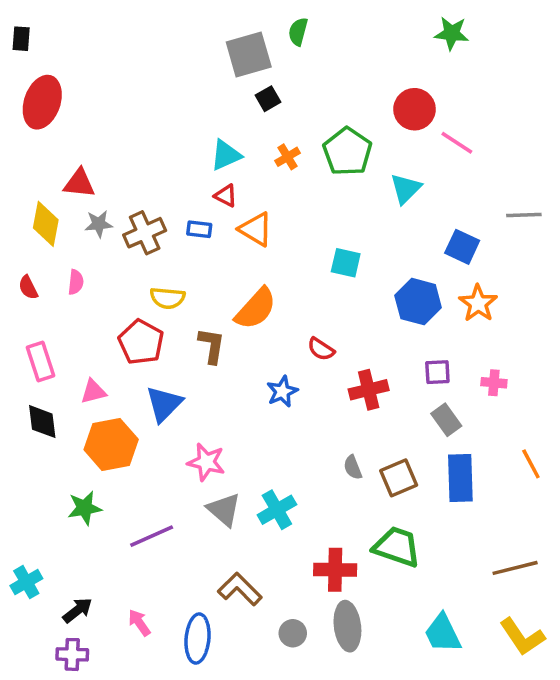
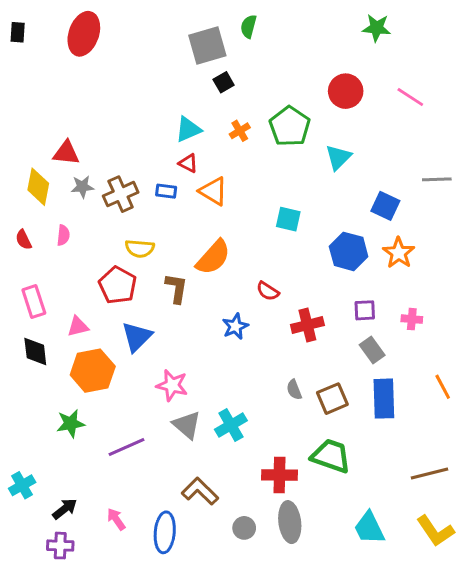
red ellipse: (42, 102) -> (84, 34), moved
pink line: (457, 143) -> (410, 97), moved

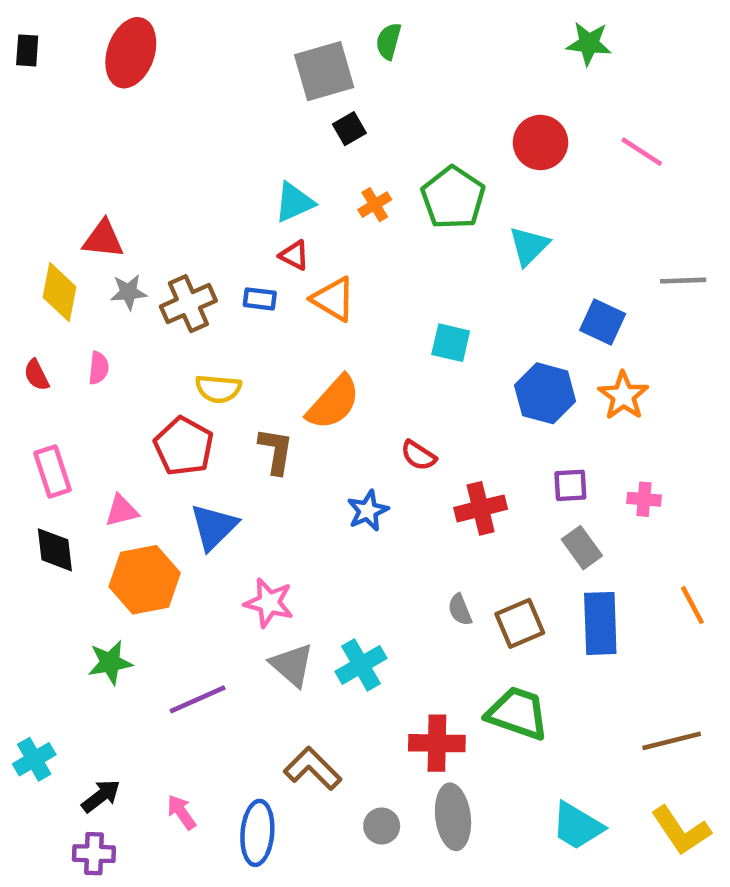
cyan trapezoid: (369, 528) -> (577, 826), turned -33

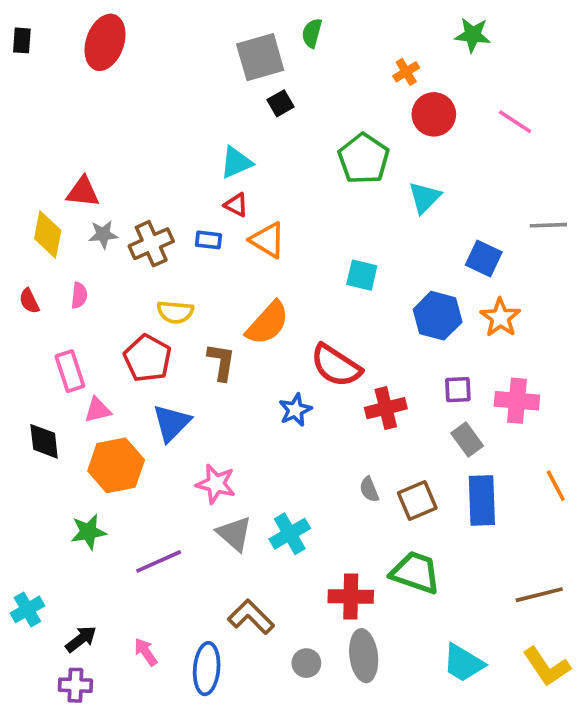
orange cross: (375, 205) -> (406, 72), moved
red semicircle: (418, 455) -> (336, 366), size x1.8
pink rectangle: (53, 472) -> (70, 371), moved
pink cross: (644, 499) -> (517, 401), size x1.6

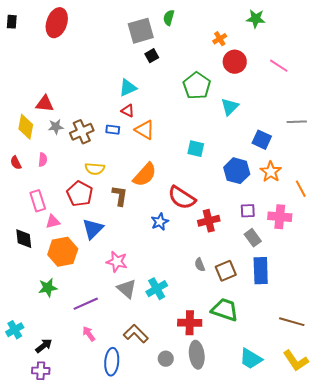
orange line: (556, 486) -> (301, 189), moved
brown line: (539, 595) -> (292, 322), turned 30
pink arrow: (146, 652) -> (89, 334), moved

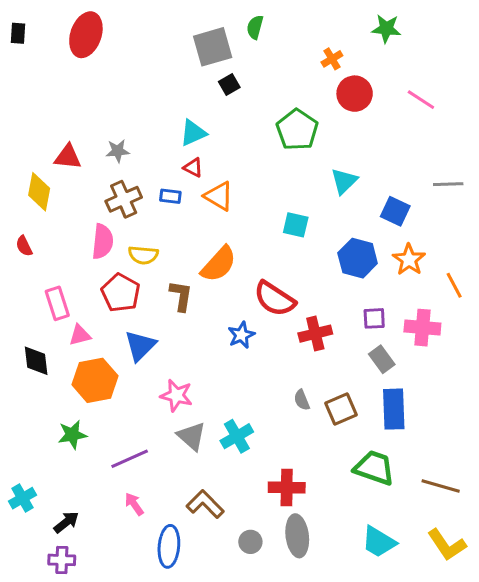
cyan triangle: (230, 107) -> (344, 181), moved
gray star: (56, 127) -> (118, 151), moved
pink semicircle: (43, 160) -> (103, 241), moved, size x1.6
green trapezoid: (225, 310) -> (374, 468), moved

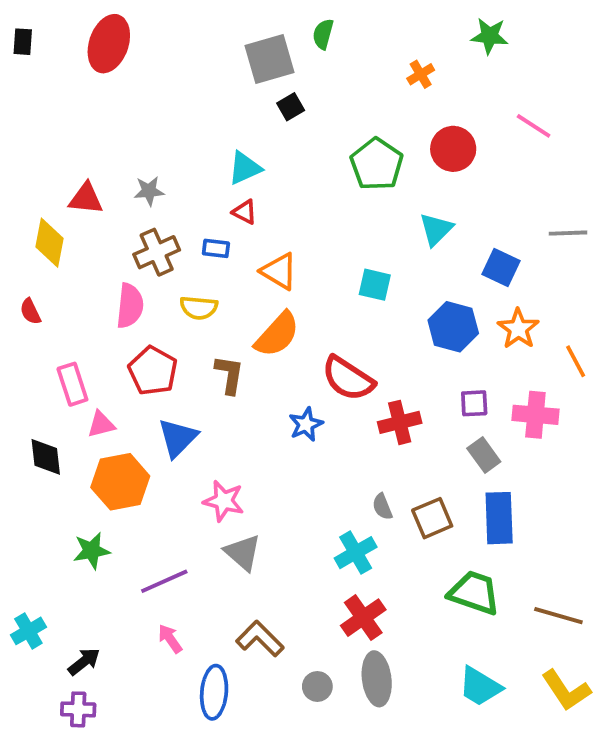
red circle: (355, 94) -> (453, 149), moved
orange triangle: (219, 196) -> (279, 271), moved
yellow semicircle: (143, 255) -> (199, 308), moved
cyan cross: (237, 436) -> (356, 553), moved
red cross: (287, 488) -> (363, 618), turned -36

